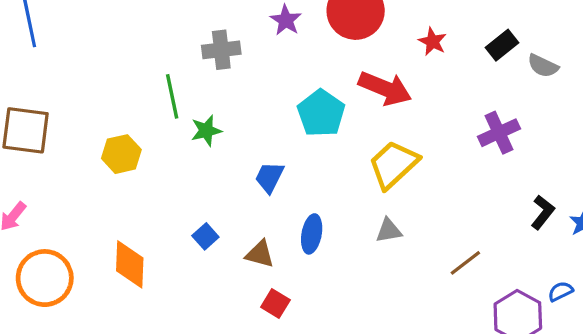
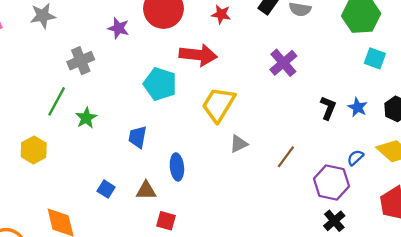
green line: (172, 96) -> (57, 101), turned 56
gray triangle: (389, 231) -> (239, 144), moved

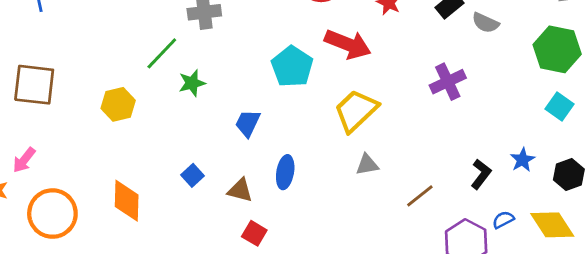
black L-shape: (328, 108) -> (481, 174), moved

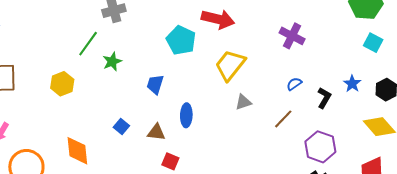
purple cross: (448, 82) -> (292, 36), turned -30
blue semicircle: (503, 220) -> (294, 84), moved

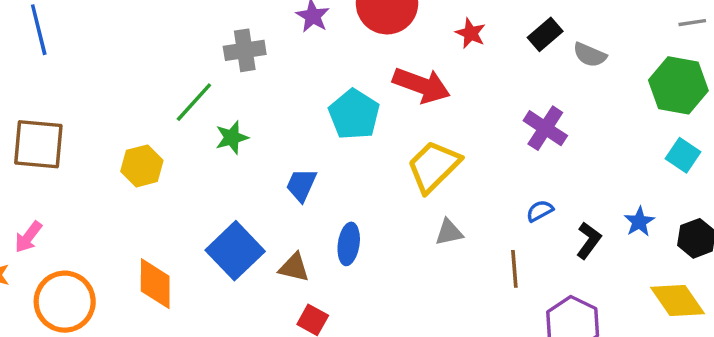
brown line: (283, 119) -> (514, 269), turned -55
blue square: (121, 126) -> (235, 251), size x2.0

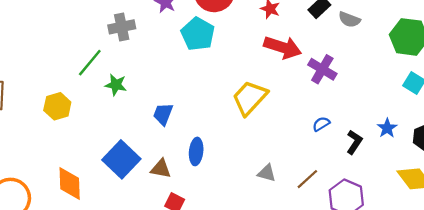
red arrow: (421, 85) -> (283, 47), moved
cyan pentagon: (354, 114) -> (198, 34), moved
green star: (232, 137) -> (116, 85), turned 30
gray triangle: (449, 232) -> (267, 173), moved, turned 30
brown line: (514, 269) -> (307, 179), moved, turned 55

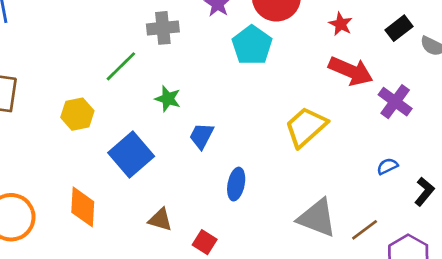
green star: (116, 85) -> (168, 99), moved
blue square: (121, 159) -> (131, 155), moved
brown triangle: (161, 169) -> (160, 220), moved
gray triangle: (267, 173) -> (317, 218), size x1.8

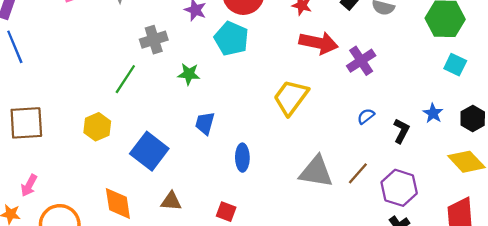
green star: (168, 99) -> (189, 74), moved
purple cross: (395, 102) -> (361, 61), turned 32
brown triangle: (160, 220) -> (171, 201), moved

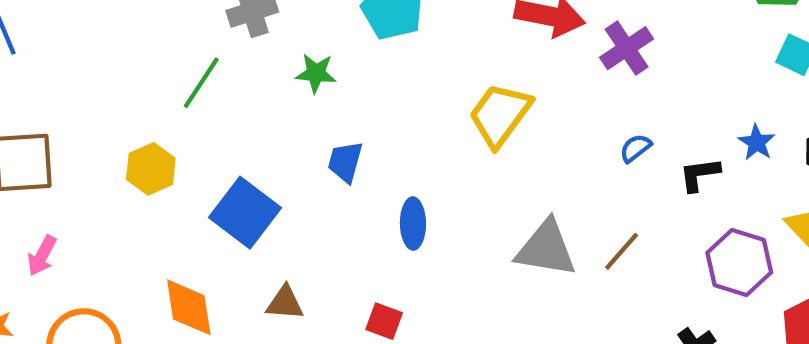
black L-shape: (401, 131) -> (700, 174), turned -125
pink arrow: (29, 185) -> (42, 256), moved
purple hexagon: (399, 188) -> (739, 263), moved

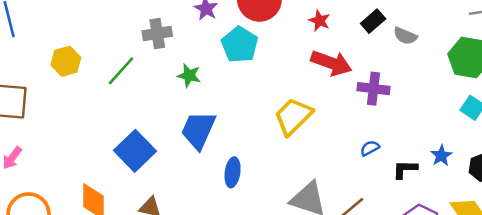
purple cross: (627, 48) -> (374, 89), turned 32
blue trapezoid: (345, 162) -> (198, 130), size x1.6
yellow hexagon: (151, 169) -> (66, 61), moved

